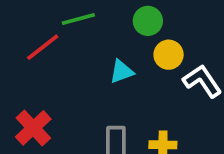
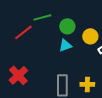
green circle: (148, 21) -> (67, 26), moved

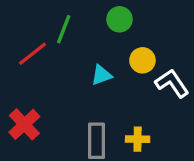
green line: (42, 17) -> (64, 29), turned -54
green circle: (67, 26) -> (120, 19), moved

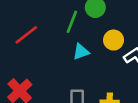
green line: (64, 29) -> (72, 22), moved

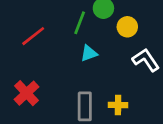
yellow circle: (114, 40) -> (127, 27), moved

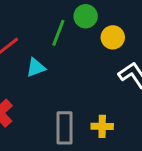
cyan triangle: (89, 53) -> (36, 68), moved

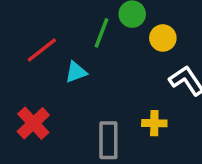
yellow cross: (102, 126) -> (154, 123), moved

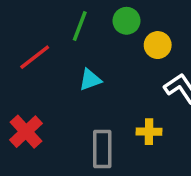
green line: (101, 33) -> (80, 26), moved
cyan triangle: (76, 72) -> (90, 80), moved

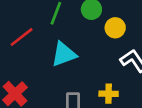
cyan triangle: (90, 80) -> (64, 54), size x1.5

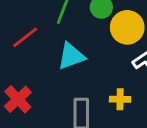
yellow circle: (115, 28) -> (127, 27), size x1.5

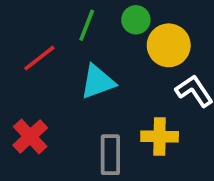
yellow cross: (120, 99) -> (160, 136), size x1.4

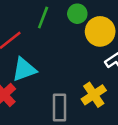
cyan triangle: (98, 82) -> (24, 69), moved
yellow cross: (160, 136) -> (94, 95), turned -35

